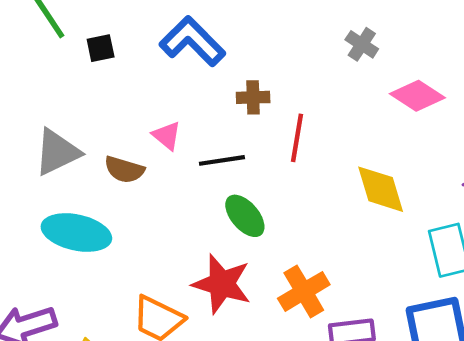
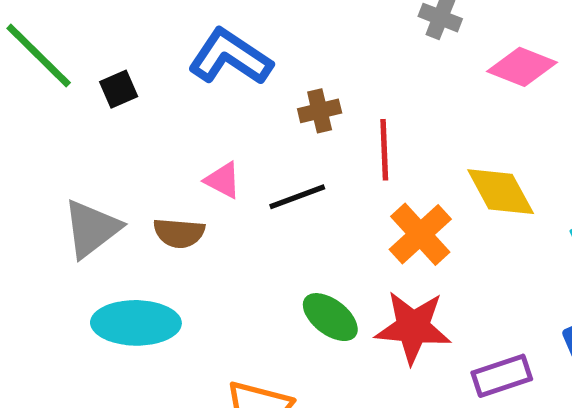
green ellipse: (245, 216) -> (330, 317), moved
red star: (222, 284) -> (413, 327), moved
orange cross: (304, 291) -> (420, 234), moved

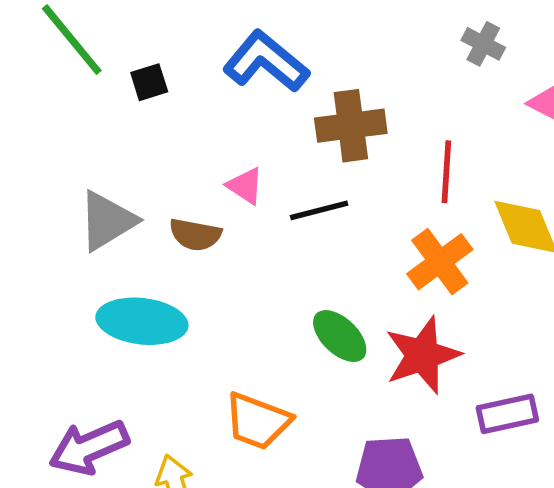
brown cross: (320, 111) -> (351, 126), size x1.6
red line: (384, 150) -> (446, 172), moved
red star: (413, 327) -> (423, 355), turned -30

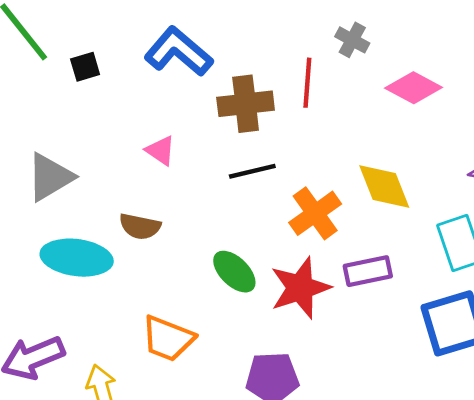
red line: (446, 172) -> (307, 83), moved
black line: (319, 210) -> (252, 171), moved
brown semicircle: (195, 235) -> (140, 226), moved
purple rectangle: (507, 414) -> (368, 271), moved

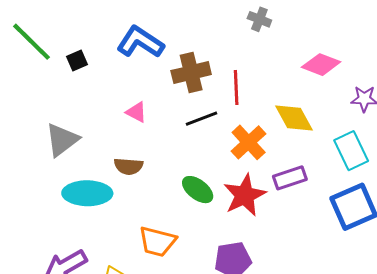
red line: (307, 83) -> (236, 87), moved
pink diamond: (414, 88) -> (321, 65), moved

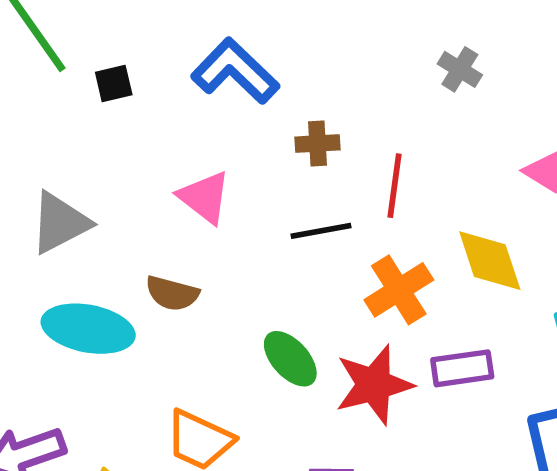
brown cross: (191, 73) -> (318, 143), size x0.6
pink triangle: (136, 112) -> (204, 197), size x1.4

